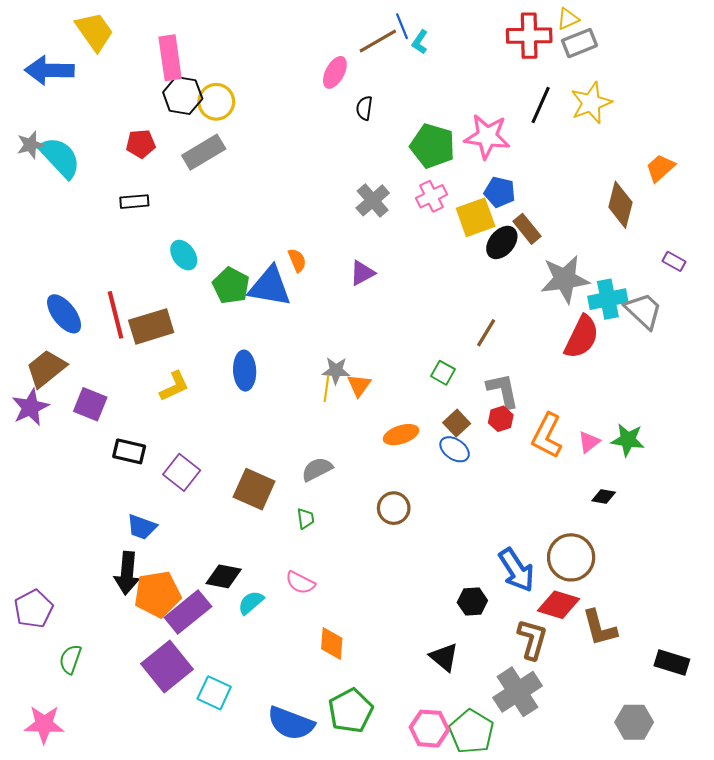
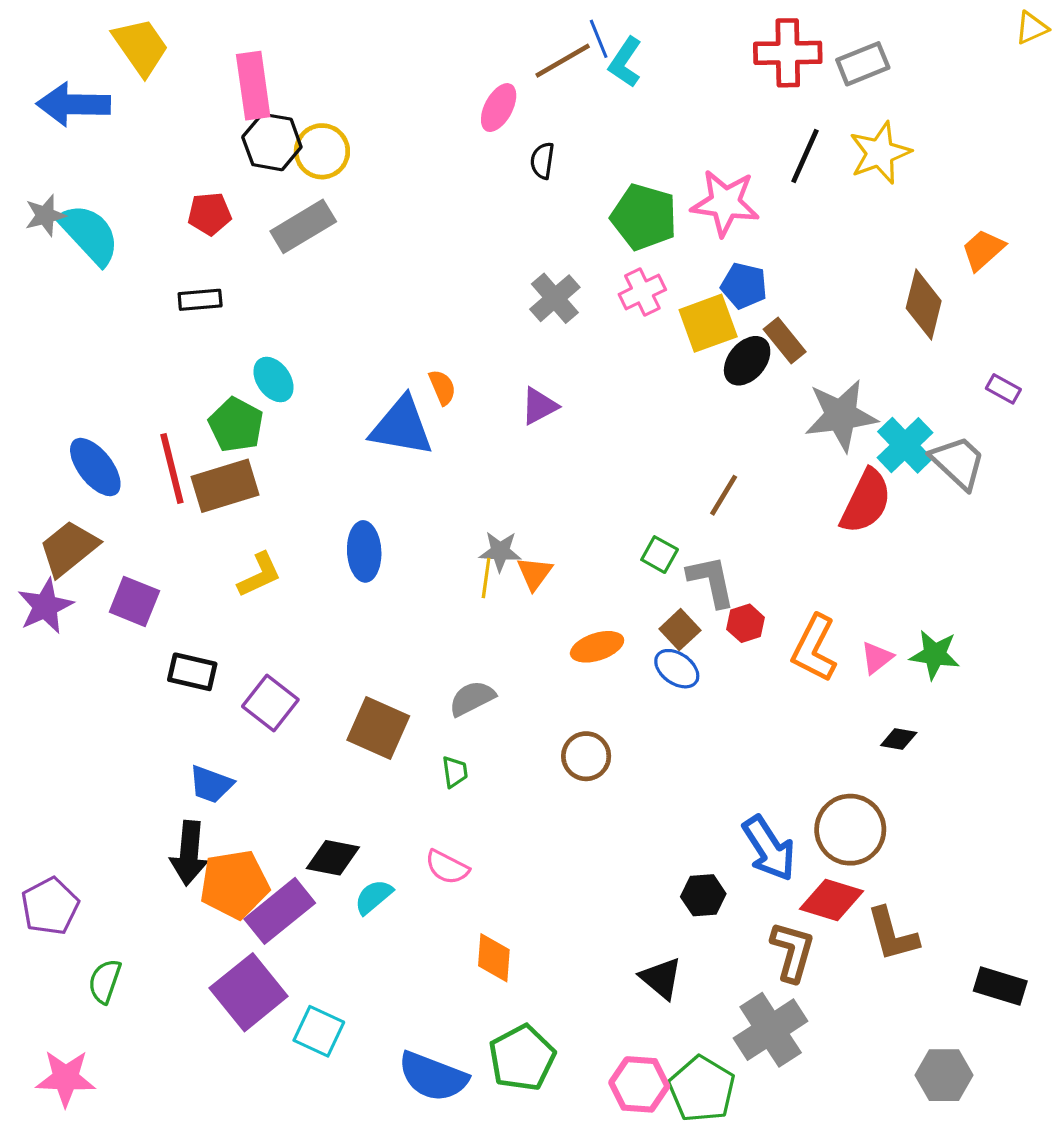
yellow triangle: (568, 19) -> (1032, 28), moved
cyan L-shape: (420, 42) -> (625, 62), size x1.4
green pentagon: (231, 286) -> (236, 425), moved
cyan cross: (608, 299) -> (905, 445), turned -33
gray L-shape: (503, 390) -> (711, 581), moved

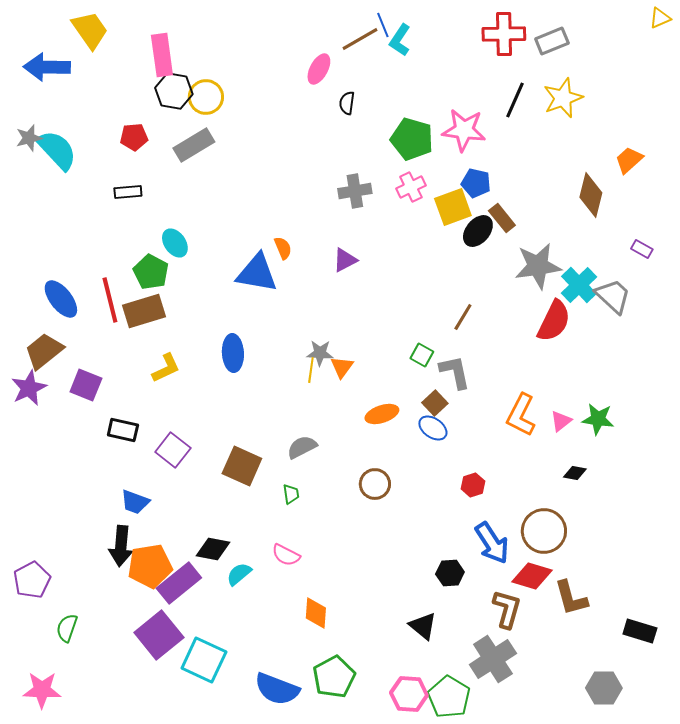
gray cross: (555, 298) -> (355, 191), turned 32
red hexagon: (746, 623) -> (473, 485), moved
cyan square: (319, 1031) -> (204, 660), size x1.4

